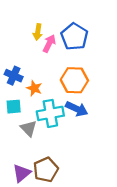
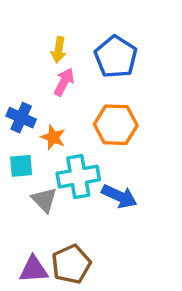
pink arrow: (49, 43) -> (64, 82), moved
blue arrow: (77, 109) -> (119, 196), moved
purple triangle: (22, 173) -> (34, 269), turned 36

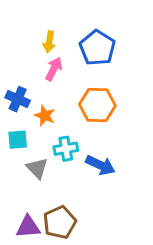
cyan cross: (78, 177) -> (66, 149), size x0.7

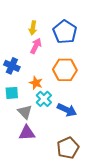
orange star: (45, 116) -> (36, 83), moved
cyan cross: (66, 149) -> (44, 99), turned -35
brown pentagon: (60, 222) -> (68, 148), moved
purple triangle: (28, 227) -> (27, 133), moved

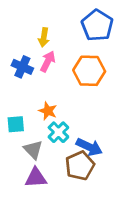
blue pentagon: (65, 32) -> (97, 25), moved
blue cross: (12, 66) -> (22, 67), moved
orange hexagon: (65, 70) -> (89, 71), moved
brown pentagon: (68, 148) -> (80, 166), moved

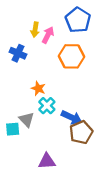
pink arrow: (48, 61) -> (48, 35), moved
cyan square: (16, 124) -> (13, 129), moved
brown pentagon: (80, 166) -> (81, 132), moved
purple triangle: (36, 178) -> (47, 161), moved

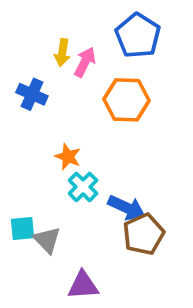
gray triangle: (27, 120) -> (47, 240), moved

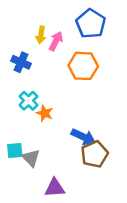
orange star: (68, 157) -> (45, 113), moved
cyan cross: (83, 187) -> (29, 101), moved

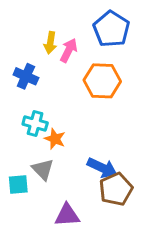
cyan cross: (29, 101) -> (35, 124), turned -30
gray triangle: (31, 158) -> (43, 169), moved
purple triangle: (55, 188) -> (67, 215), moved

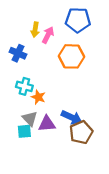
blue pentagon: (111, 29) -> (78, 20), turned -30
cyan square: (18, 185) -> (24, 131), moved
purple triangle: (67, 215) -> (47, 124), moved

